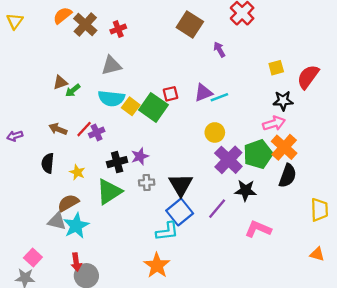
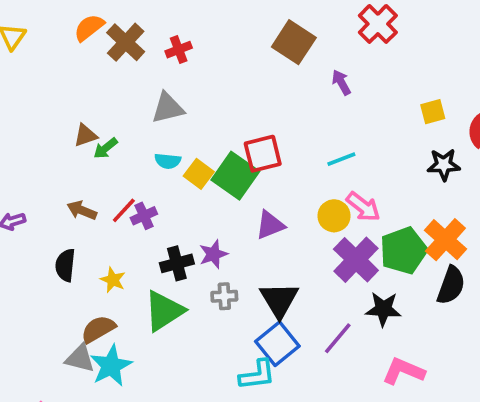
purple triangle: (203, 93) -> (270, 225), moved
red square: (170, 94) -> (263, 154), size x1.5
cyan semicircle: (111, 98) -> (168, 161), size x0.6
pink arrow: (274, 123) -> (363, 207), moved, turned 55

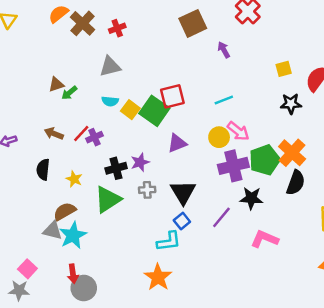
brown square: (294, 42) -> (193, 23), turned 32
purple cross: (356, 260) -> (233, 166), turned 32
blue square: (277, 344) -> (182, 221), size x0.6

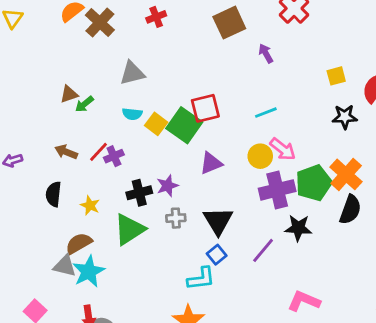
red cross: (117, 28) -> (156, 17), moved
pink L-shape: (265, 239) -> (304, 301), moved

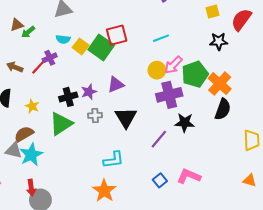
pink arrow: (283, 149) -> (173, 65), turned 96
purple cross: (114, 156) -> (50, 58), moved
purple triangle: (211, 163) -> (116, 85), moved
green pentagon: (314, 183) -> (195, 74), moved
blue square: (217, 255) -> (160, 180), moved

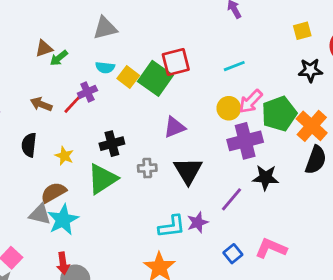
purple star: (89, 92) -> (198, 222), moved

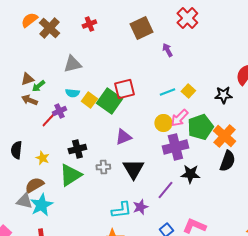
yellow square: (302, 31) -> (188, 91), moved, turned -32
brown arrow: (41, 104) -> (29, 100), moved

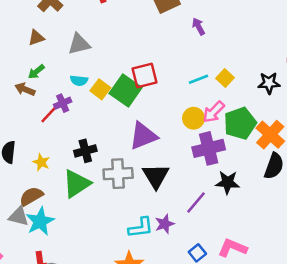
brown triangle: (27, 79) -> (36, 38), moved
purple triangle: (123, 137) -> (143, 136), size x1.4
gray cross: (103, 167) -> (118, 174), size x1.6

